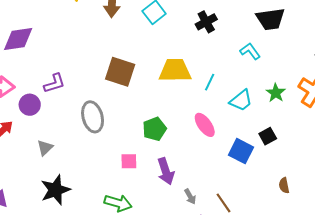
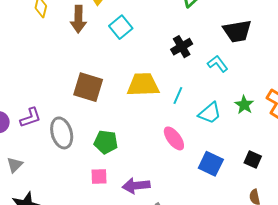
black cross: (206, 22) -> (182, 47), moved
purple L-shape: (54, 83) -> (30, 118), moved
green pentagon: (154, 129) -> (106, 142), moved, turned 30
black square: (268, 136) -> (253, 159), moved, turned -36
purple arrow: (166, 171) -> (136, 186), turned 104

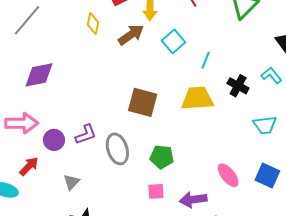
brown arrow: (78, 19) -> (131, 35), turned -124
black cross: (182, 47) -> (238, 86), moved, turned -30
cyan line: (178, 96) -> (206, 60), moved
cyan trapezoid: (210, 113) -> (265, 125), turned 35
pink ellipse: (174, 138) -> (228, 175), moved

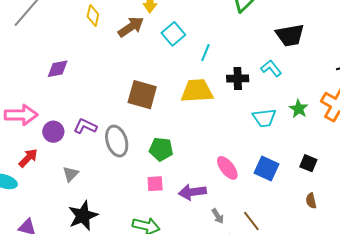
purple diamond: (39, 75) -> (58, 69), moved, size x0.7
black cross: (238, 86) -> (238, 79), turned -30
purple L-shape: (86, 134) -> (85, 126), turned -135

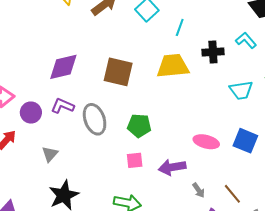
purple diamond: (58, 69) -> (63, 67), moved, size x1.4
pink ellipse: (227, 168) -> (206, 142), turned -35

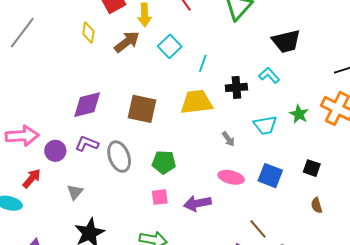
gray arrow: (199, 190) -> (228, 139), moved

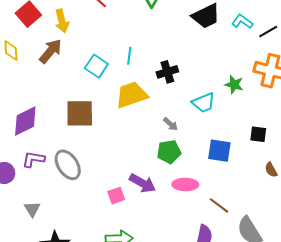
cyan square: (170, 46) -> (96, 66), moved
cyan L-shape: (269, 75) -> (242, 21), moved
green pentagon: (164, 162) -> (169, 152), moved
pink ellipse: (231, 177) -> (185, 185), moved
purple arrow: (197, 203) -> (143, 183), moved, turned -128

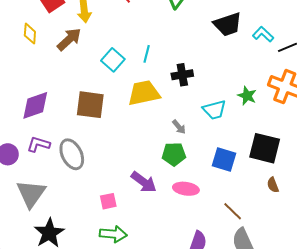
black square: (258, 134) -> (265, 148), size x1.8
pink square: (116, 196) -> (108, 201), moved
brown line: (219, 205) -> (233, 211), moved
gray triangle: (32, 209) -> (31, 194), size x1.8

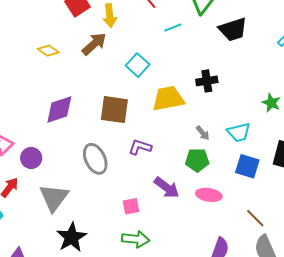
black trapezoid: (228, 24) -> (233, 29), moved
yellow diamond: (30, 34) -> (48, 51), moved, turned -60
cyan line: (147, 54) -> (173, 27), moved, turned 54
cyan trapezoid: (214, 110) -> (239, 132), moved
purple L-shape: (38, 144) -> (140, 147), moved

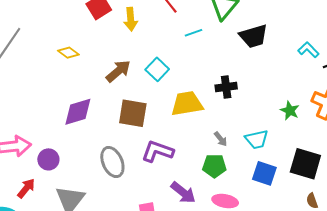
brown arrow: (94, 44) -> (118, 71), moved
purple L-shape: (140, 147) -> (158, 151), size x1.4

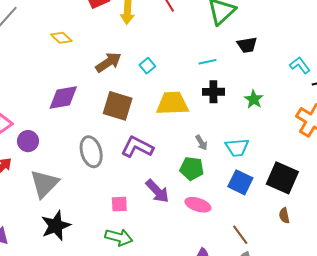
cyan line: (194, 33) -> (207, 62), moved
black trapezoid: (254, 36) -> (247, 45), size x0.7
cyan square: (157, 69) -> (147, 66), size x0.7
green star: (290, 111) -> (254, 99), moved

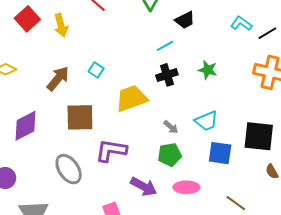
cyan line: (207, 62) -> (165, 46), moved

